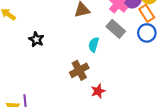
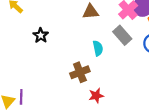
cyan semicircle: (94, 45) -> (98, 48), turned 144

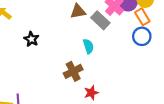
gray rectangle: (122, 35) -> (100, 20), moved

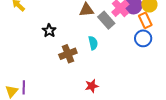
black star: (31, 39) -> (49, 31), moved
brown cross: (73, 71) -> (68, 54), moved

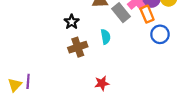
orange rectangle: (145, 20) -> (147, 14), moved
black star: (49, 31) -> (72, 22), moved

